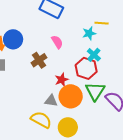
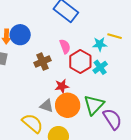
red hexagon: (86, 68) -> (80, 62), moved

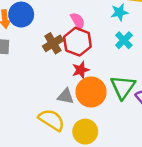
red hexagon: (80, 62) -> (77, 42), moved

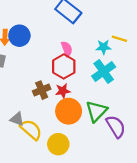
cyan cross: (124, 40) -> (104, 71), size x1.5
brown cross: (53, 43) -> (42, 90), moved
gray triangle: (66, 96) -> (17, 119), moved

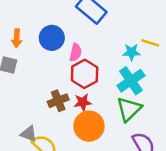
blue circle: (19, 36) -> (52, 38), moved
pink semicircle: (67, 49) -> (76, 52), moved, turned 32
green triangle: (96, 111) -> (129, 109), moved

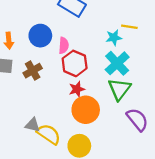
brown cross: (58, 101) -> (33, 71), moved

